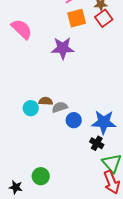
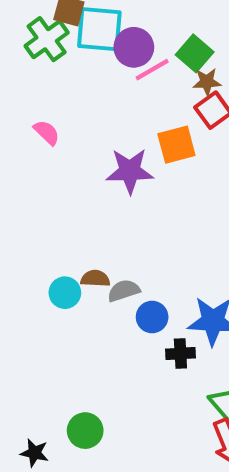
orange square: (77, 18) -> (176, 145), moved
pink semicircle: (22, 29) -> (47, 132), size x0.6
black cross: (97, 143) -> (180, 354), moved, turned -32

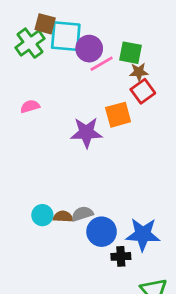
green square: (195, 53) -> (130, 53), turned -30
pink semicircle: (47, 132) -> (30, 106), turned -60
brown semicircle: (95, 278) -> (63, 216), moved
blue circle: (152, 317) -> (102, 232), size x1.4

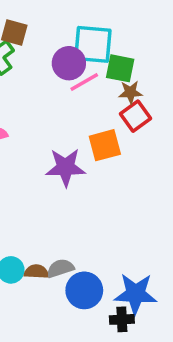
cyan square: (66, 36) -> (93, 44), moved
black cross: (121, 256) -> (122, 319), moved

